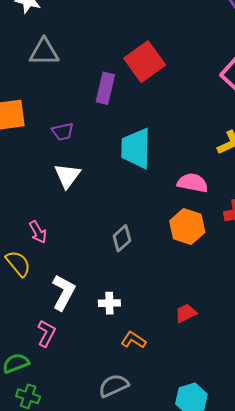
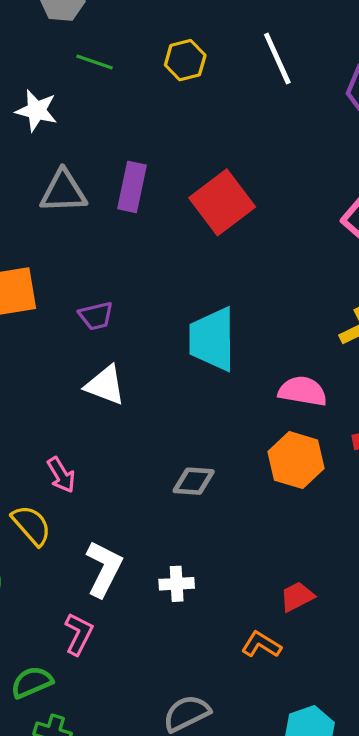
purple rectangle: (105, 88) -> (132, 187), moved
white triangle: (67, 176) -> (105, 385), turned -44
gray diamond: (122, 238) -> (194, 481), turned 48
orange L-shape: (133, 340) -> (261, 645), moved

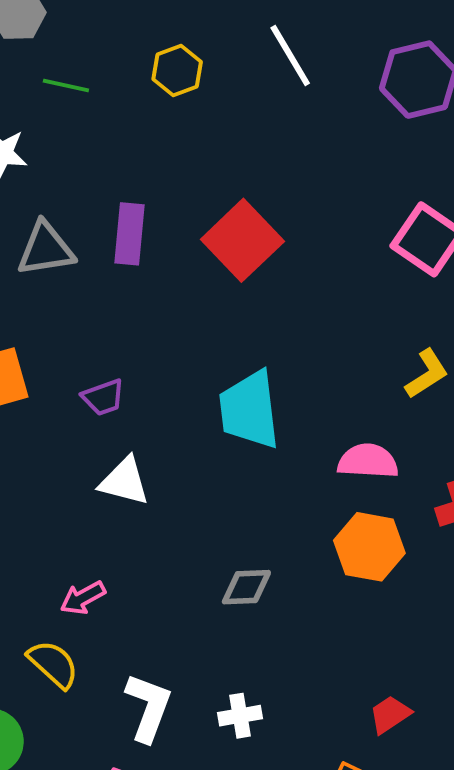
pink arrow: (61, 475) -> (83, 598), turned 99

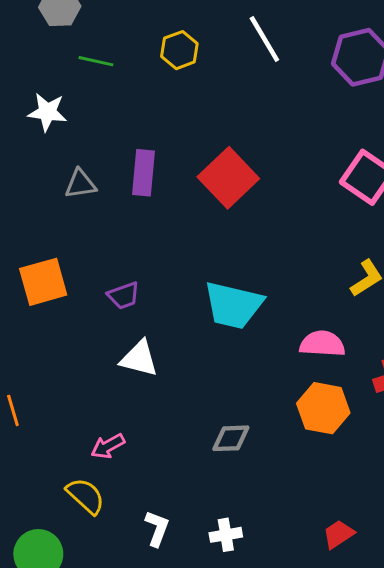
gray triangle: (46, 249) -> (80, 184), size x0.7
cyan trapezoid: (249, 410) -> (233, 305), turned -70
white L-shape: (148, 707) -> (157, 529), size x0.7

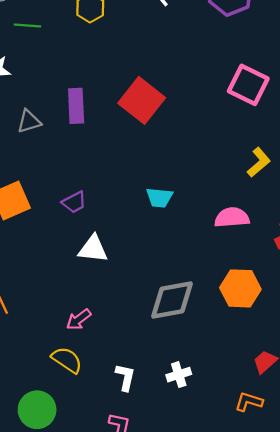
cyan trapezoid: (233, 305) -> (159, 198), size x0.6
orange hexagon: (323, 408) -> (240, 288), moved
gray diamond: (231, 438) -> (172, 300), size x1.6

